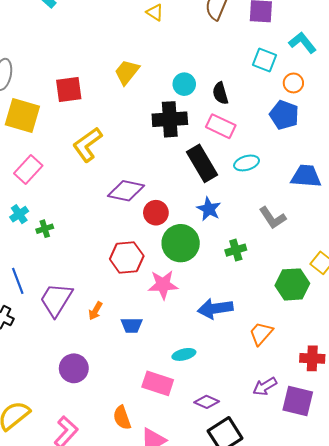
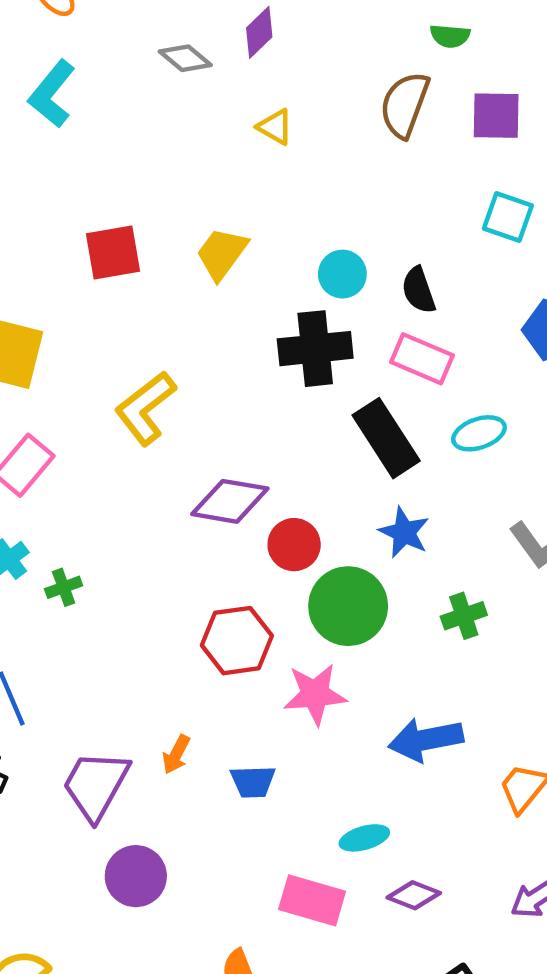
red square: (69, 90) -> (113, 252), moved
purple trapezoid: (56, 300) -> (96, 785), moved
purple diamond: (207, 402) -> (414, 895), moved

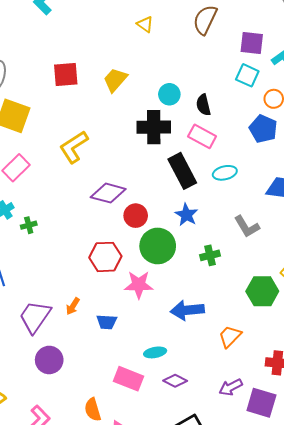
purple square: (496, 116) -> (252, 43), moved

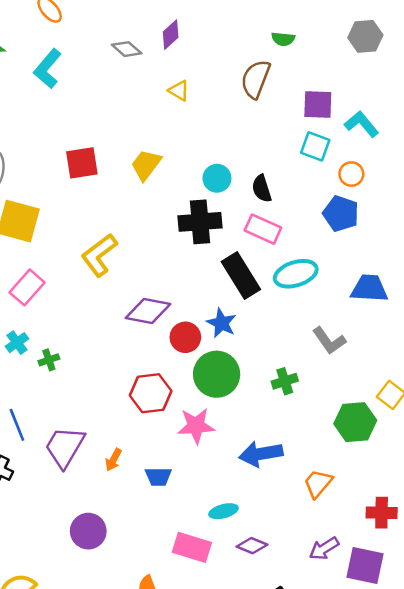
cyan ellipse: (225, 173) -> (296, 274), size x1.4
blue star: (186, 215) -> (221, 323), moved
purple trapezoid: (35, 317) -> (65, 447), moved

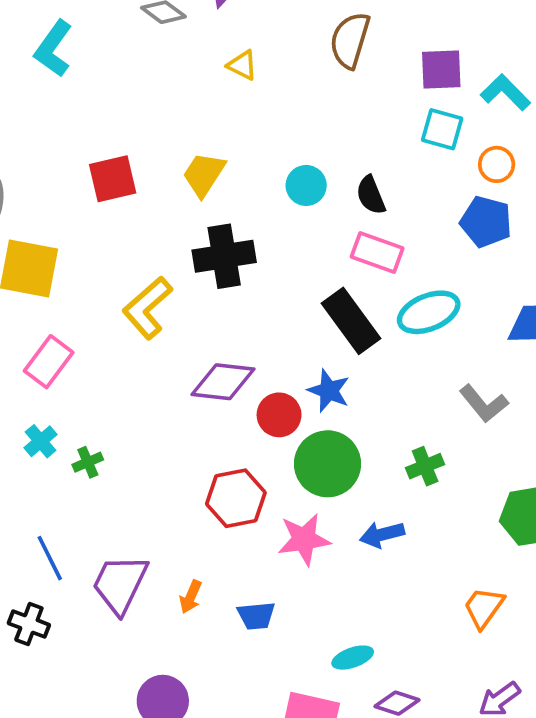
black cross: (200, 222) -> (224, 256), moved
blue arrow: (261, 454) -> (382, 534), moved, size x0.7

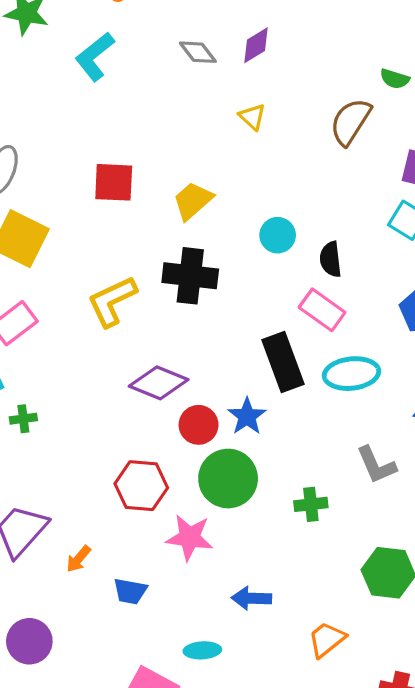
blue arrow: (382, 534) -> (251, 598), moved

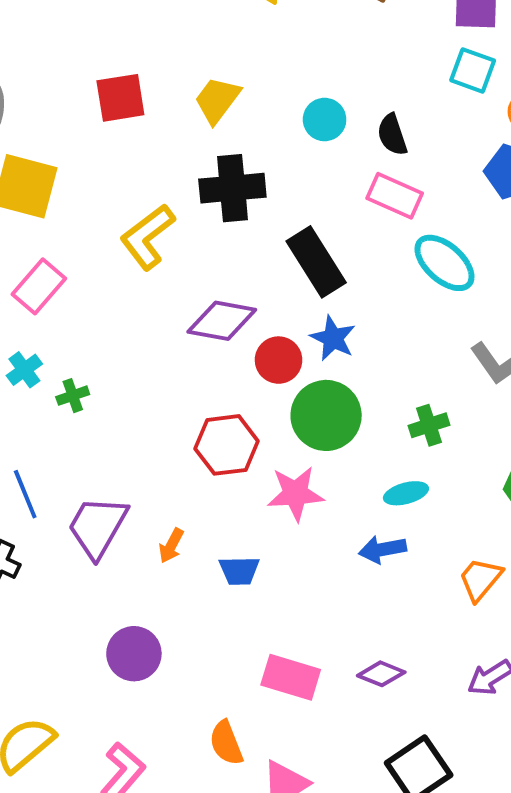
black rectangle: (283, 362) -> (316, 262), moved
cyan ellipse: (352, 374) -> (444, 263), turned 60
cyan ellipse: (202, 650) -> (406, 493), moved

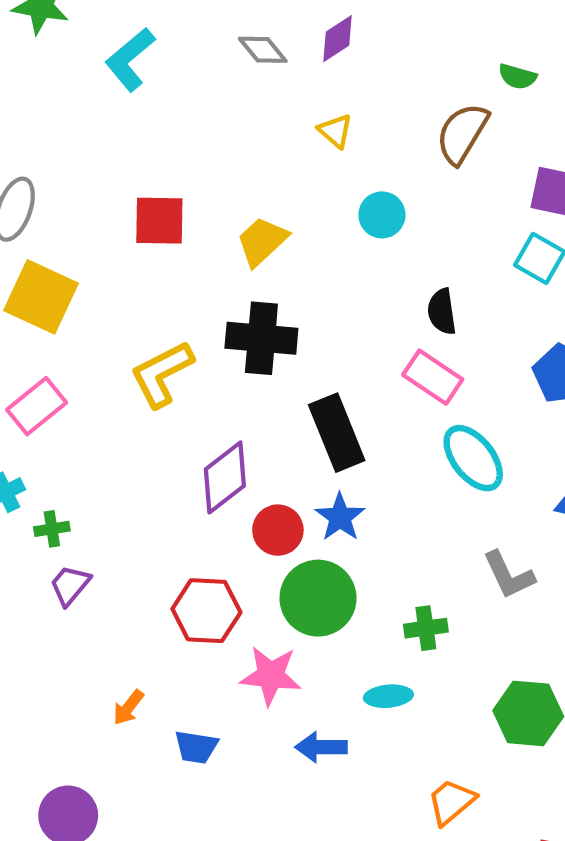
cyan circle: (325, 120) -> (382, 215), moved
purple diamond: (222, 321) -> (225, 477), turned -58
purple trapezoid: (97, 527) -> (70, 585), moved, size x0.6
blue arrow: (382, 549) -> (321, 747), moved

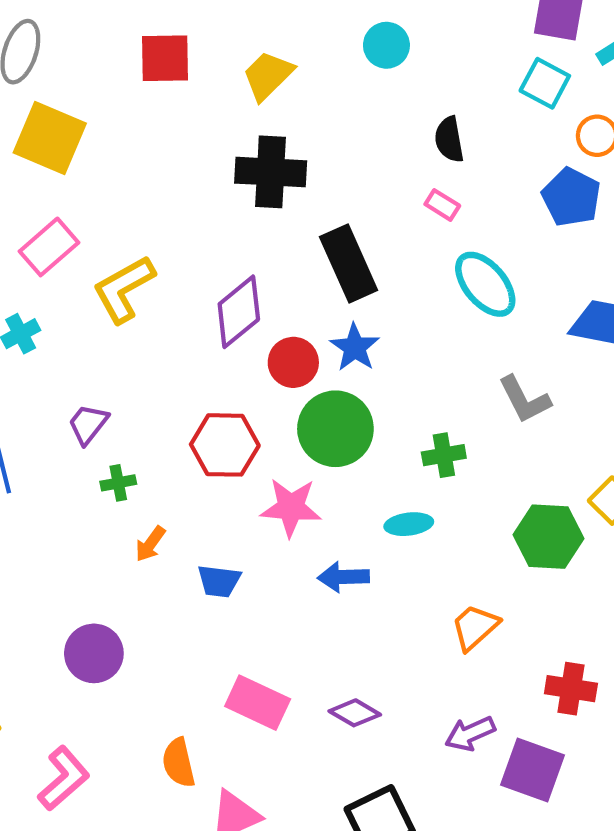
yellow L-shape: (162, 374) -> (124, 289), moved
pink rectangle: (433, 377) -> (442, 205), size x0.6
green cross: (52, 529) -> (118, 483), moved

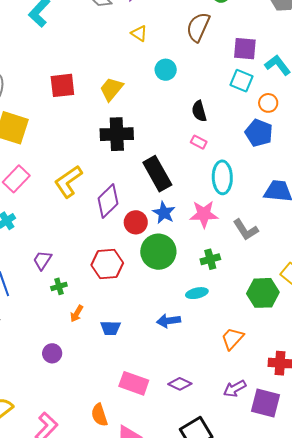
cyan ellipse: (485, 284) -> (222, 177), turned 44
yellow L-shape: (124, 289) -> (68, 182), moved
pink star: (291, 507) -> (204, 214), moved
purple circle: (94, 653) -> (52, 353), moved, size x0.7

